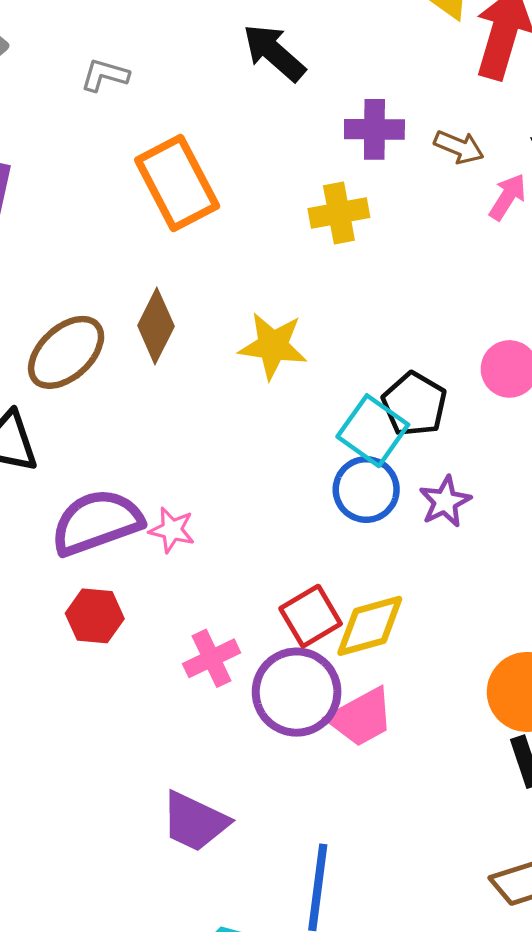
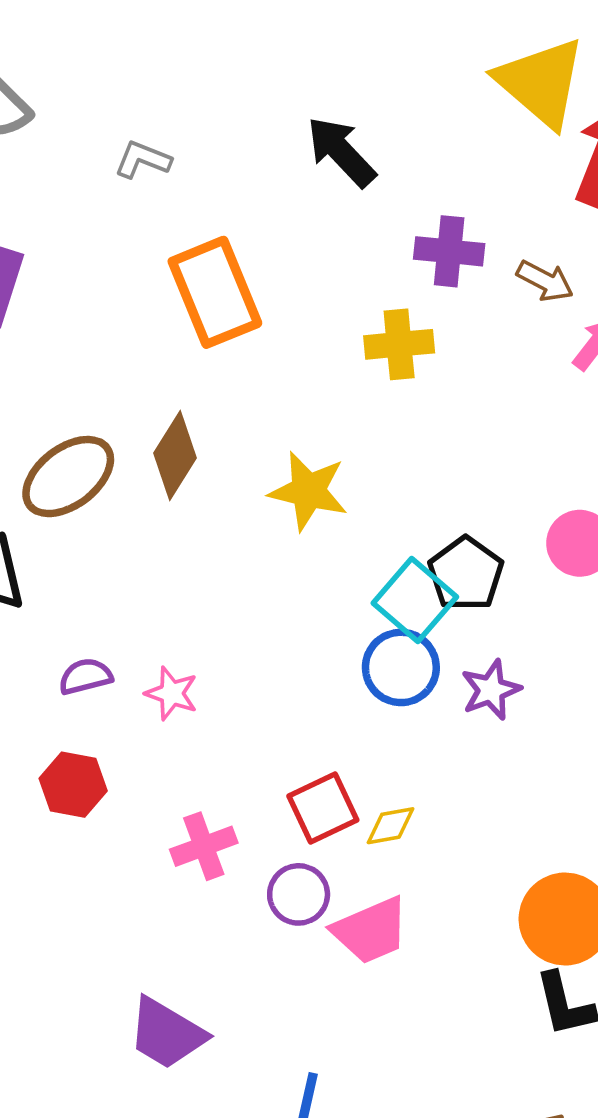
purple semicircle: (97, 522) -> (85, 676), size x0.5
yellow diamond: (370, 626) -> (391, 826), size x0.6
purple circle: (297, 692) -> (299, 894), size x0.6

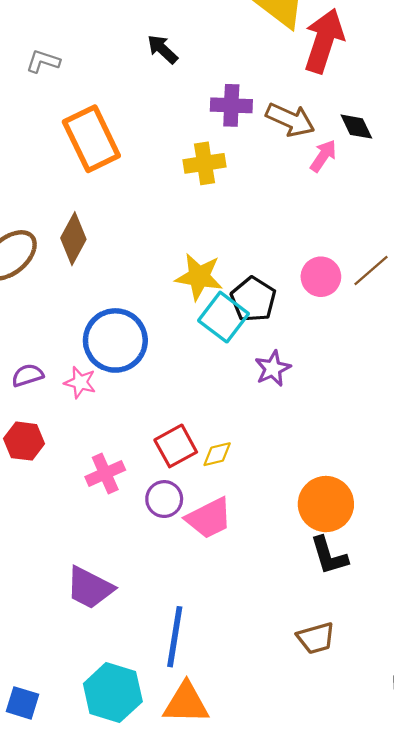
black arrow: (341, 152) -> (162, 49), size x0.7
brown arrow: (545, 281) -> (290, 120), size x1.4
yellow star: (308, 491) -> (199, 277), moved
blue circle: (401, 667) -> (115, 340), moved, size x1.4

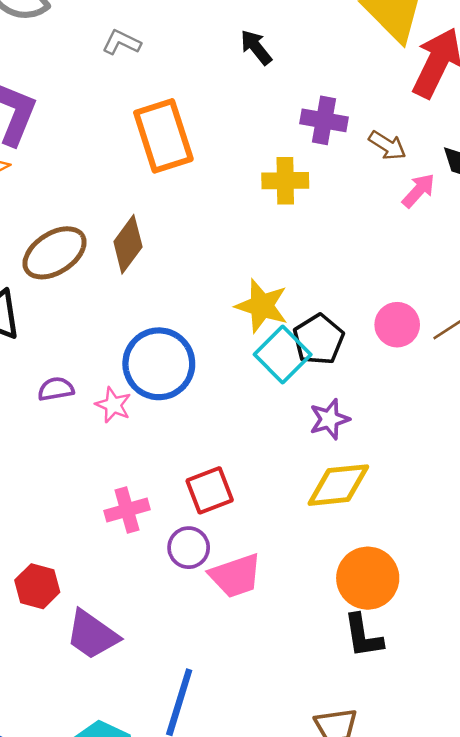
brown arrow: (290, 120) -> (387, 145), size x0.7
red hexagon: (24, 441) -> (37, 586), moved
yellow diamond: (217, 454) -> (338, 485), moved, size x1.8

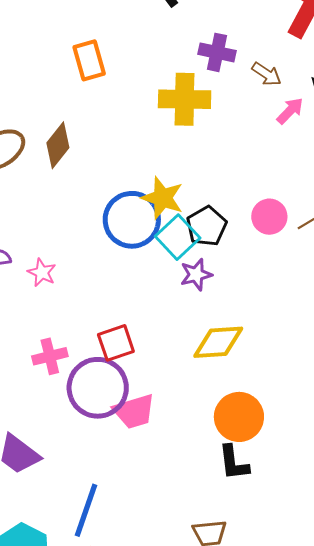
orange rectangle: (163, 136) -> (89, 60), size x0.7
yellow cross: (285, 181) -> (185, 99), size x1.4
blue circle: (159, 364) -> (132, 220), moved
purple star: (329, 419) -> (196, 275), moved
purple circle: (189, 548) -> (98, 388), size x1.8

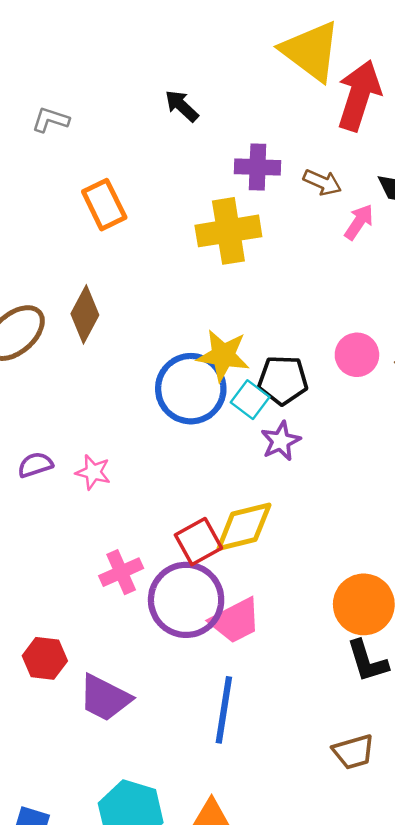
black pentagon: (207, 226) -> (283, 380), turned -30
cyan square: (178, 237) -> (250, 400), size x0.7
yellow diamond: (218, 342) -> (244, 527), moved
blue line: (86, 510) -> (224, 710), moved

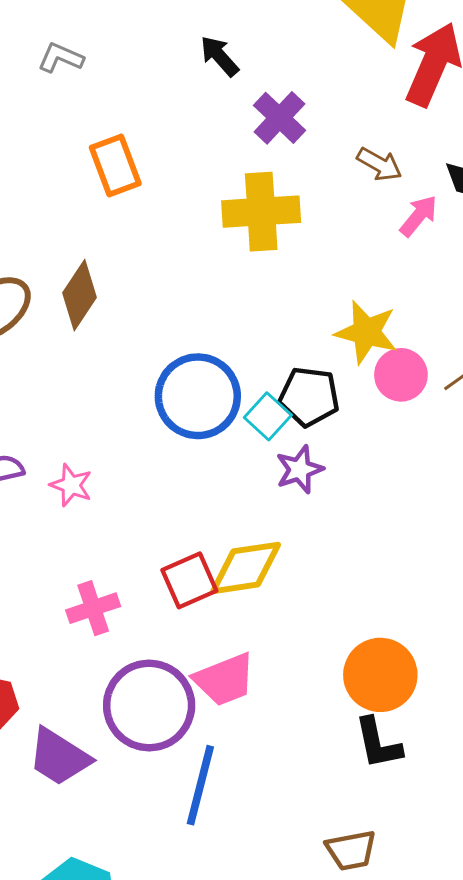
purple cross: (258, 167) -> (280, 118), moved, turned 36
yellow star: (223, 355) -> (366, 332), moved
purple circle: (186, 600) -> (149, 706), moved

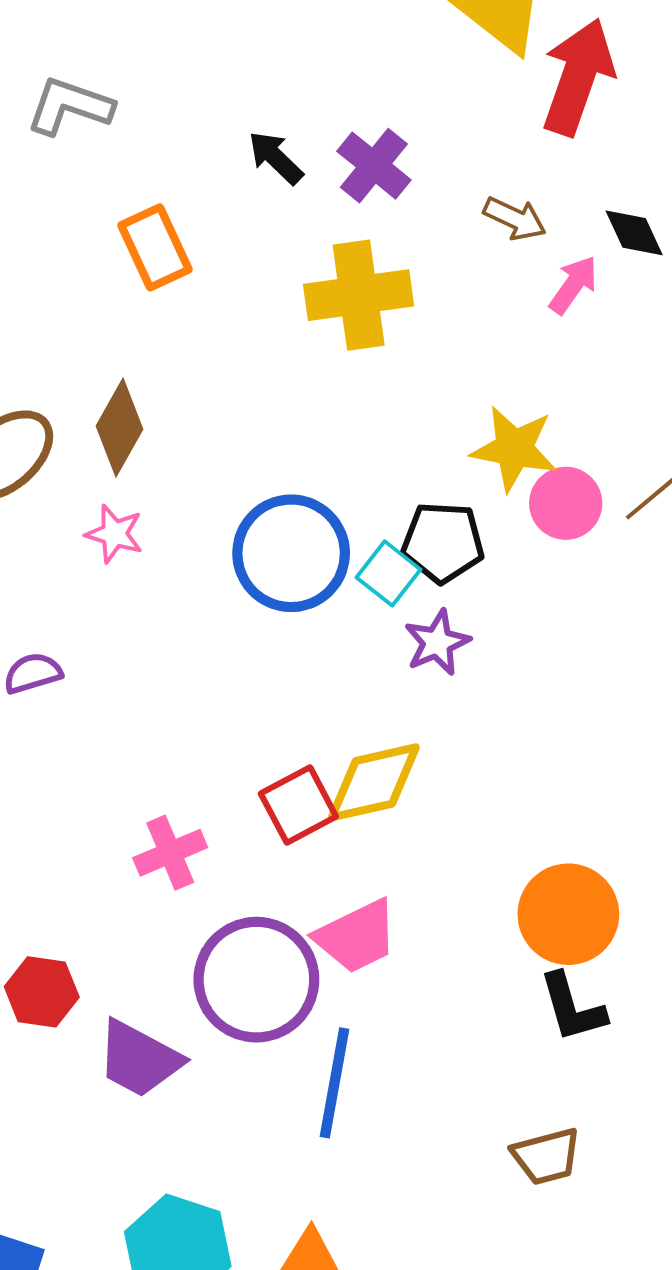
black arrow: (219, 56) -> (276, 158), moved
gray L-shape: (61, 58) -> (70, 106), size x1.4
pink star: (71, 485) -> (114, 534), moved

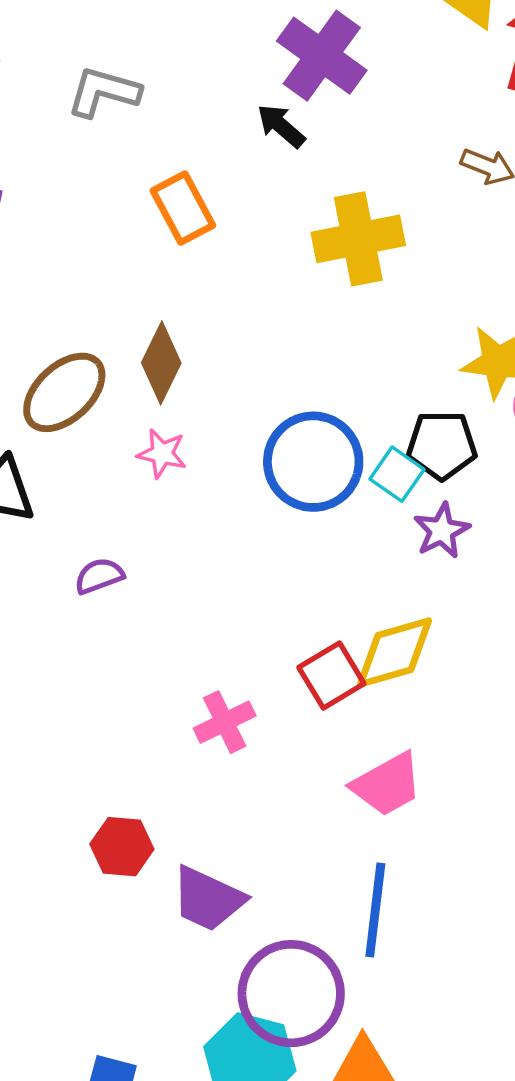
purple cross: (374, 166) -> (322, 56), moved, size x1.4
purple circle: (256, 980) -> (291, 994), moved

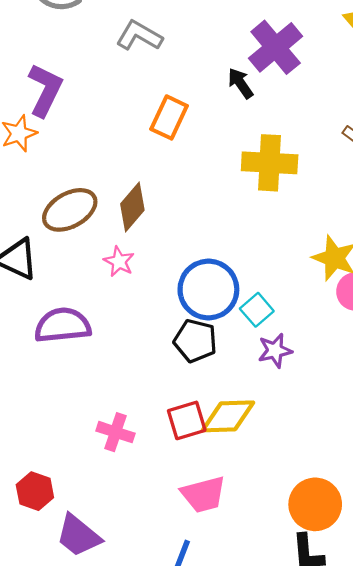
orange rectangle: (183, 208) -> (169, 117), turned 39
black pentagon: (442, 445) -> (195, 341), moved
purple semicircle: (99, 576) -> (63, 325), size x1.8
pink cross: (225, 722) -> (116, 432), turned 30

